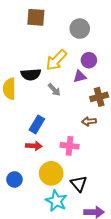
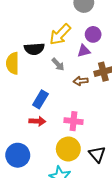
brown arrow: (89, 121) -> (81, 81), moved
yellow circle: (51, 173) -> (68, 149), moved
blue circle: (14, 179) -> (18, 155), size x1.5
black triangle: (79, 184) -> (97, 154), moved

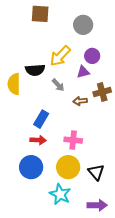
blue circle: (18, 155) -> (31, 167), moved

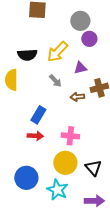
purple circle: (92, 56) -> (89, 39), moved
black semicircle: (35, 70) -> (27, 55), moved
blue circle: (31, 167) -> (26, 178), moved

